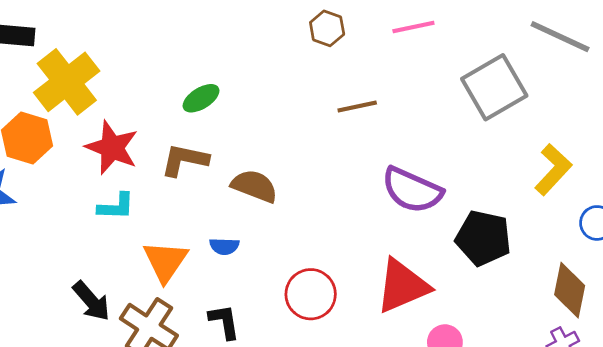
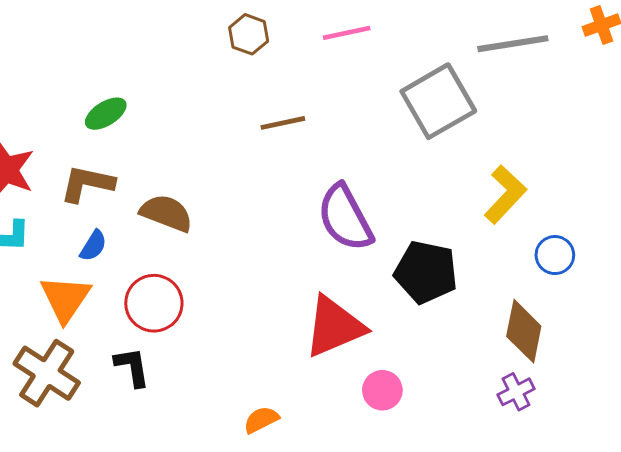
gray line: (560, 37) -> (513, 44), turned -34
purple semicircle: (412, 190) -> (345, 218), turned 38
blue semicircle: (224, 246) -> (93, 246), moved, turned -60
red circle: (311, 294) -> (154, 303), moved

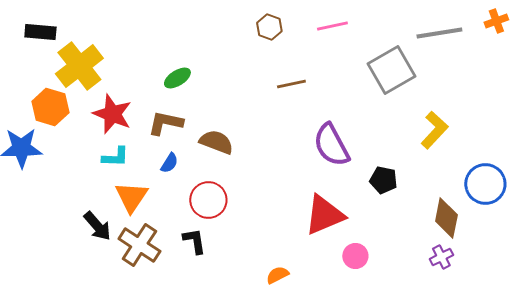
blue circle: (555, 255) -> (485, 184), moved, size x1.6
black pentagon: (426, 272) -> (383, 180), size x0.7
orange triangle: (65, 299) -> (131, 197), moved

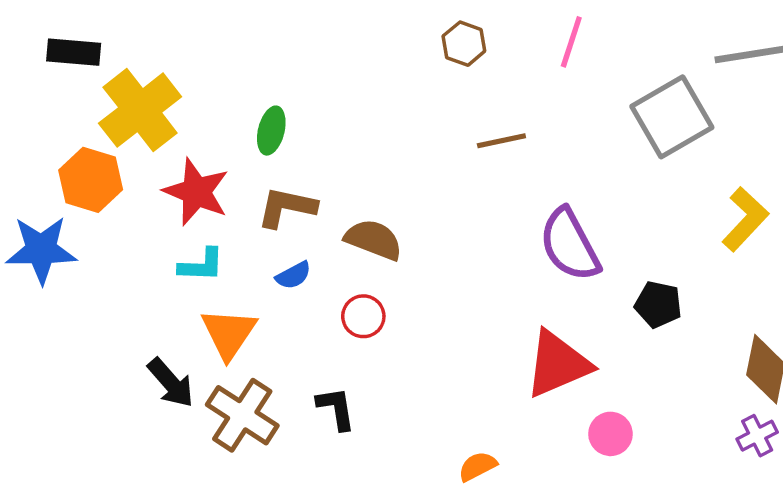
pink line: (332, 26) -> (571, 42), turned -60
green ellipse: (177, 78) -> (271, 131), moved, turned -44
blue semicircle: (169, 163) -> (293, 275), turned 30
red circle: (208, 200) -> (363, 316), moved, size x0.7

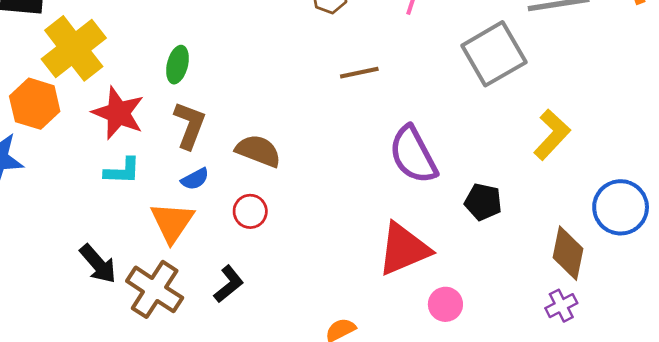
brown L-shape: (287, 207) -> (190, 125), turned 99
orange triangle: (229, 333) -> (172, 222), moved
black L-shape: (336, 408) -> (229, 284), turned 60

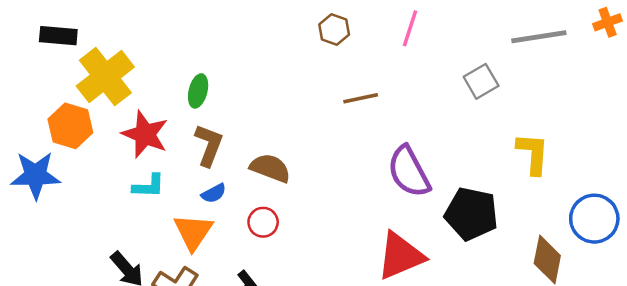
gray square: (494, 54) -> (481, 81), size x0.6
yellow L-shape: (552, 135) -> (533, 154), turned -39
black pentagon: (483, 202) -> (471, 214), size x1.6

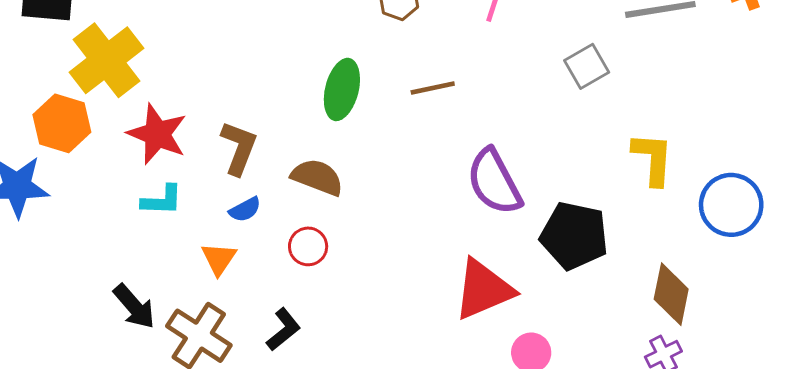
green ellipse: (198, 91) -> (342, 89), moved, size x1.4
blue circle: (594, 219) -> (731, 205), moved
orange triangle: (193, 232) -> (219, 259), size x0.7

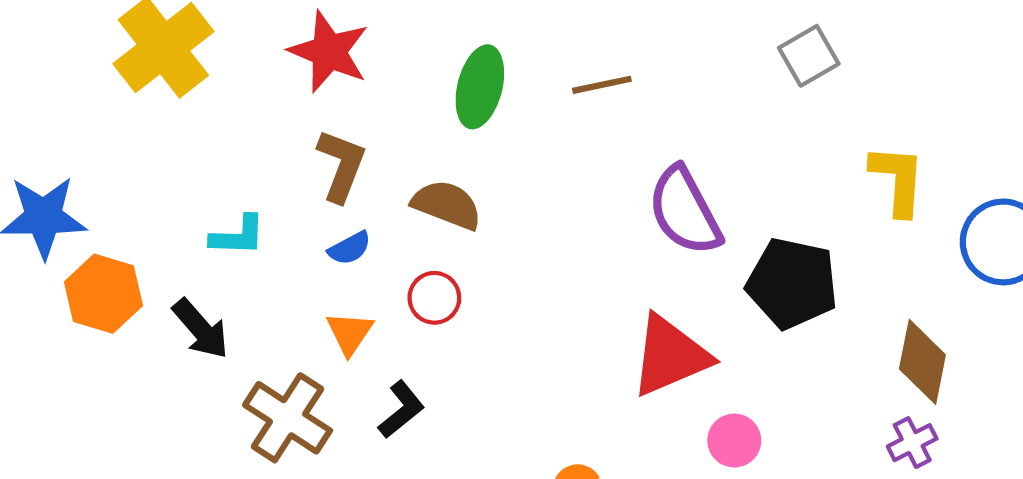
orange hexagon: (62, 123) -> (103, 294), moved
red star: (157, 134) -> (329, 52), moved
orange triangle: (219, 259) -> (350, 333), moved
black arrow: (134, 306) -> (201, 329), moved

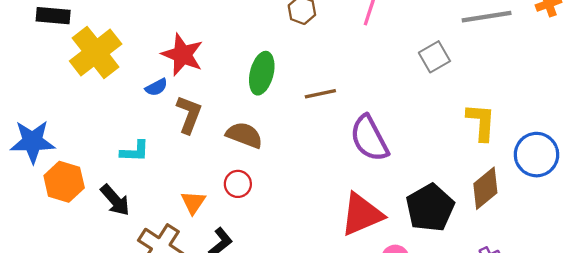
brown line: (602, 85) -> (320, 94), moved
blue semicircle: (350, 248) -> (156, 87), moved
black pentagon: (792, 283) -> (430, 208), moved, turned 30
brown diamond: (922, 362) -> (485, 188), moved, turned 39

